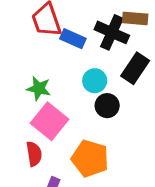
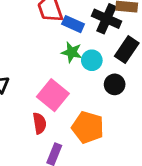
green star: (39, 88) -> (72, 52), moved
black circle: (107, 106) -> (115, 84), moved

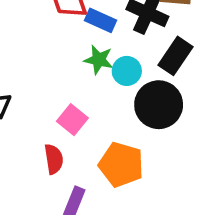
black circle: (115, 84) -> (159, 105), size x1.6
pink square: (53, 95) -> (72, 120), size x0.7

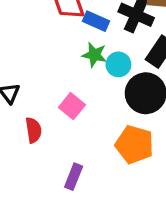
red semicircle: (54, 159) -> (33, 130), moved
orange pentagon: (121, 165) -> (134, 145), moved

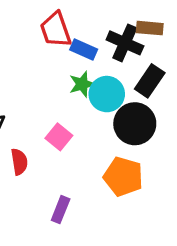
green star: (94, 55) -> (82, 84), turned -30
cyan circle: (118, 64) -> (107, 94), size x1.4

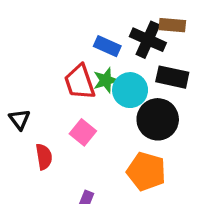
red trapezoid: (56, 30) -> (80, 82), moved
black rectangle: (150, 81) -> (172, 77), turned 68

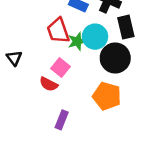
black rectangle: (172, 77) -> (126, 27), turned 65
green star: (106, 80) -> (77, 41), moved
red semicircle: (44, 157) -> (49, 84), moved, turned 126

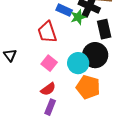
cyan circle: (95, 37) -> (78, 63), moved
green star: (77, 41) -> (78, 17), moved
red semicircle: (49, 84) -> (48, 89), moved, turned -63

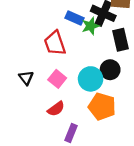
black triangle: (10, 55) -> (26, 78), moved
black circle: (95, 55) -> (110, 70), size x0.7
purple rectangle: (50, 107) -> (71, 133), moved

